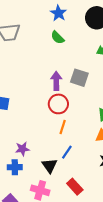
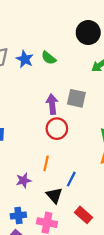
blue star: (58, 13) -> (25, 59), moved
orange line: (63, 127) -> (46, 163), moved
blue cross: (15, 167) -> (18, 215), moved

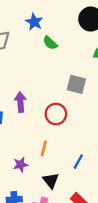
blue star: (25, 59) -> (34, 22), moved
purple arrow: (52, 104) -> (20, 102), moved
blue line: (71, 179) -> (78, 162), moved

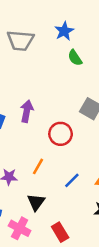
blue line: (78, 162) -> (72, 180), moved

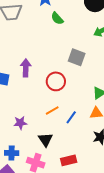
orange line: (38, 166) -> (52, 110), moved, turned 40
red rectangle: (60, 232) -> (69, 160), turned -63

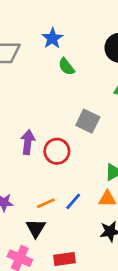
purple arrow: (26, 68) -> (28, 142), moved
orange line: (52, 110) -> (46, 203), moved

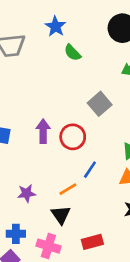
gray square: (88, 121) -> (100, 104), turned 30
blue line: (73, 201) -> (90, 170), moved

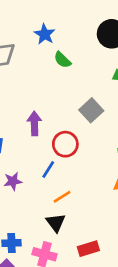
purple arrow: (43, 131) -> (34, 123), moved
blue line: (90, 170) -> (48, 169), moved
purple star: (27, 193) -> (13, 181), moved

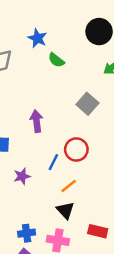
red circle: (65, 144) -> (76, 149), moved
red rectangle: (88, 249) -> (98, 231), turned 36

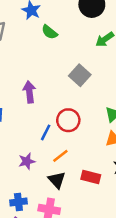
purple star: (22, 176) -> (27, 161), moved
red rectangle: (98, 231) -> (91, 177), moved

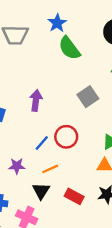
green semicircle: (49, 32) -> (69, 48), size x1.5

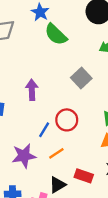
purple star: (17, 166) -> (24, 156), size x1.5
black triangle: (41, 191) -> (58, 185), moved, turned 36

